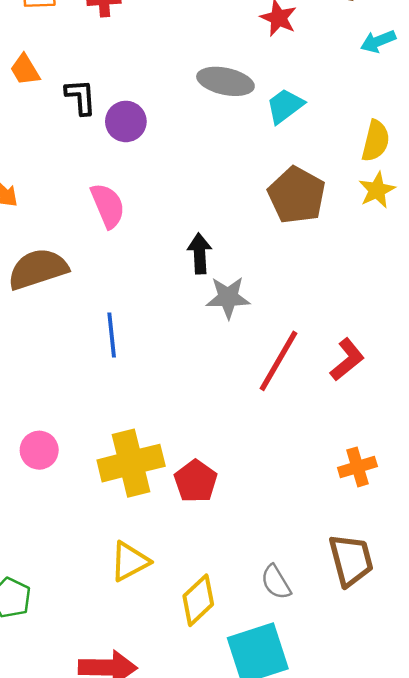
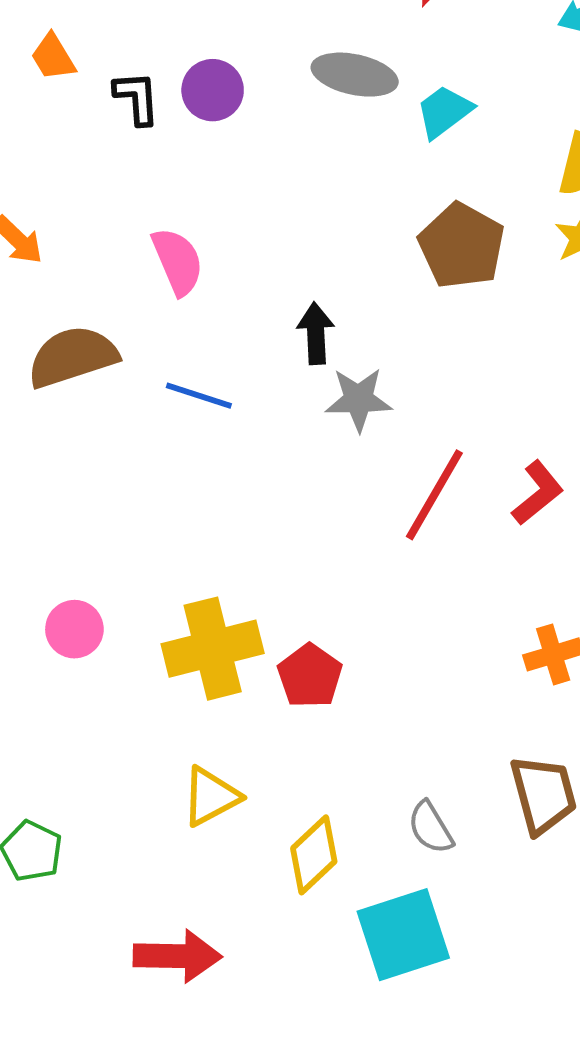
purple circle: (126, 121) -> (213, 90), moved
blue line: (112, 335) -> (199, 396), moved, turned -66

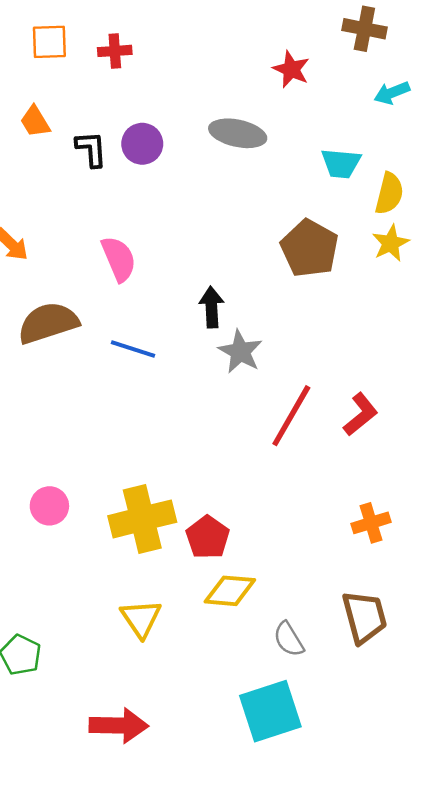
cyan trapezoid: (444, 112) -> (341, 163), moved, turned -138
gray star: (359, 400) -> (240, 352), turned 30
yellow triangle: (211, 796) -> (141, 618), turned -36
yellow diamond: (314, 855) -> (230, 591), moved, turned 48

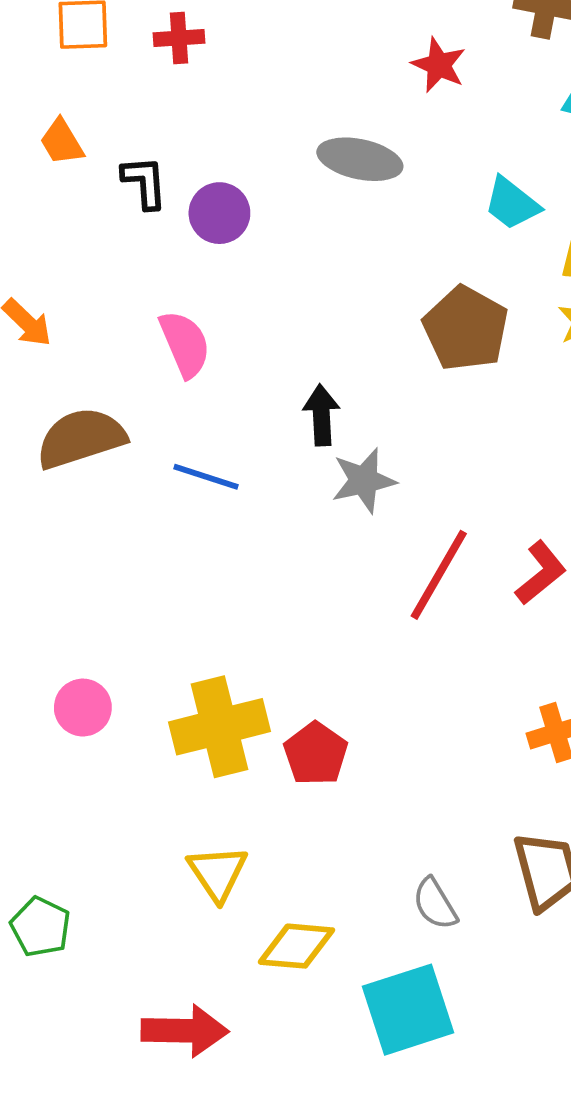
purple circle: (142, 144) -> (219, 213), moved
cyan trapezoid: (341, 163) -> (512, 203), turned 33
gray star: (240, 352) -> (364, 481), turned 30
yellow diamond: (230, 591) -> (296, 946), moved

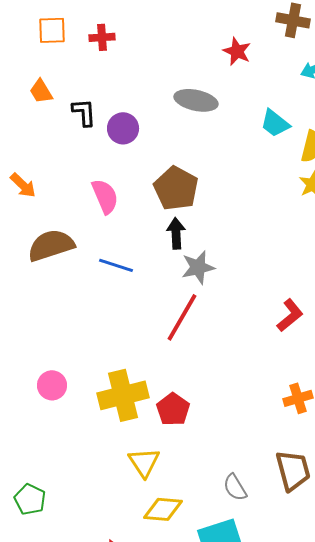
brown pentagon: (466, 329) -> (176, 188), moved
red line: (439, 575) -> (182, 317), moved
yellow triangle: (218, 873) -> (144, 462), moved

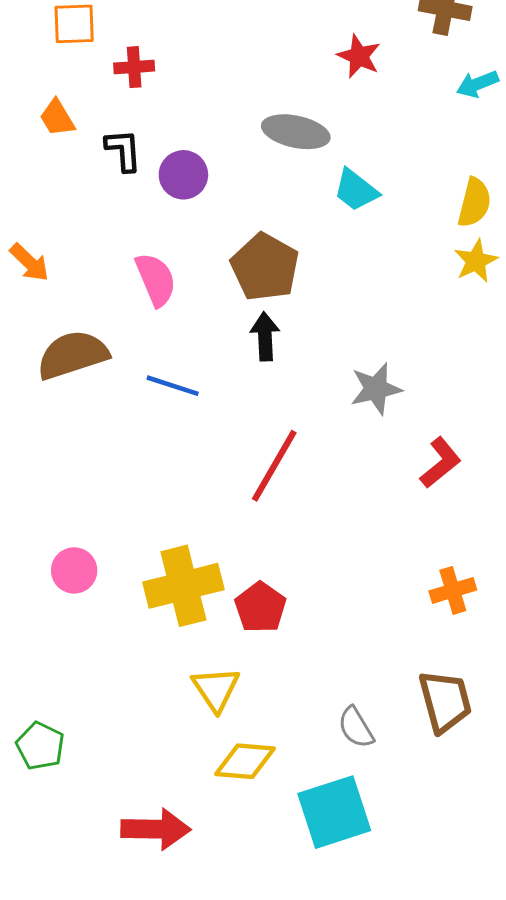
red cross: (102, 37) -> (134, 67), moved
cyan trapezoid: (275, 123) -> (356, 190), moved
gray star: (198, 267) -> (376, 389), moved

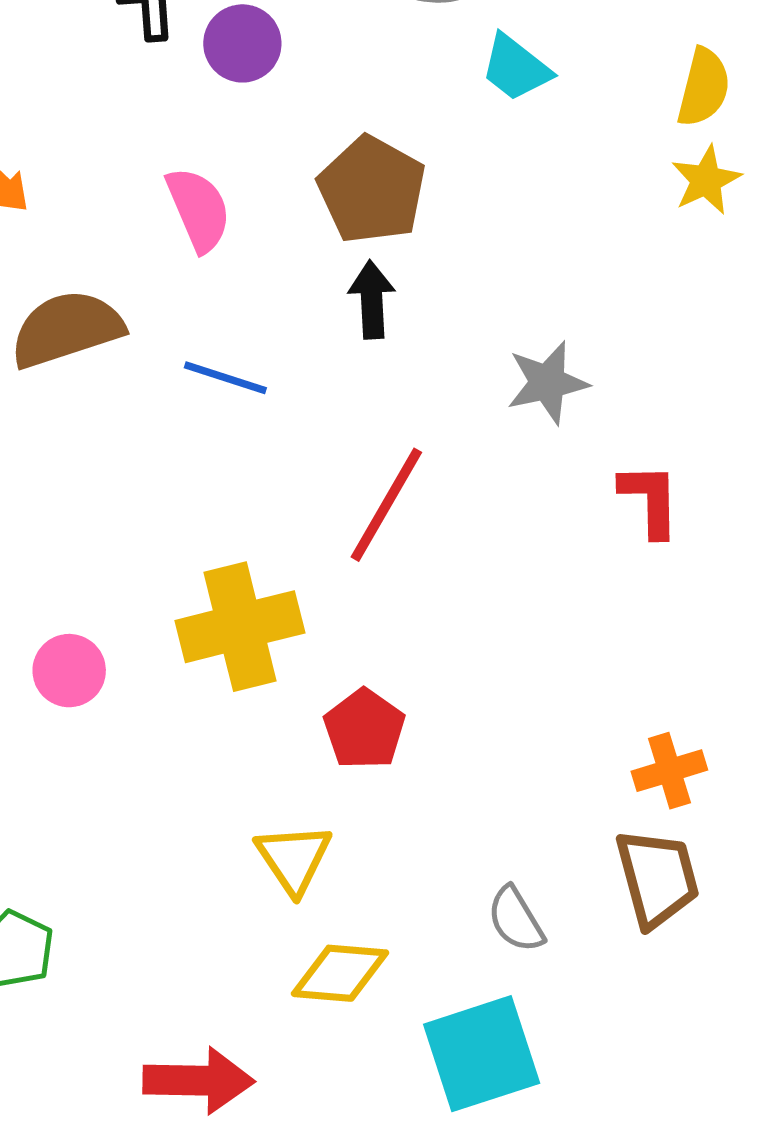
red L-shape: (440, 463) -> (650, 500), turned -52
yellow cross: (183, 586) -> (240, 627), moved
orange cross: (453, 590) -> (669, 771), moved

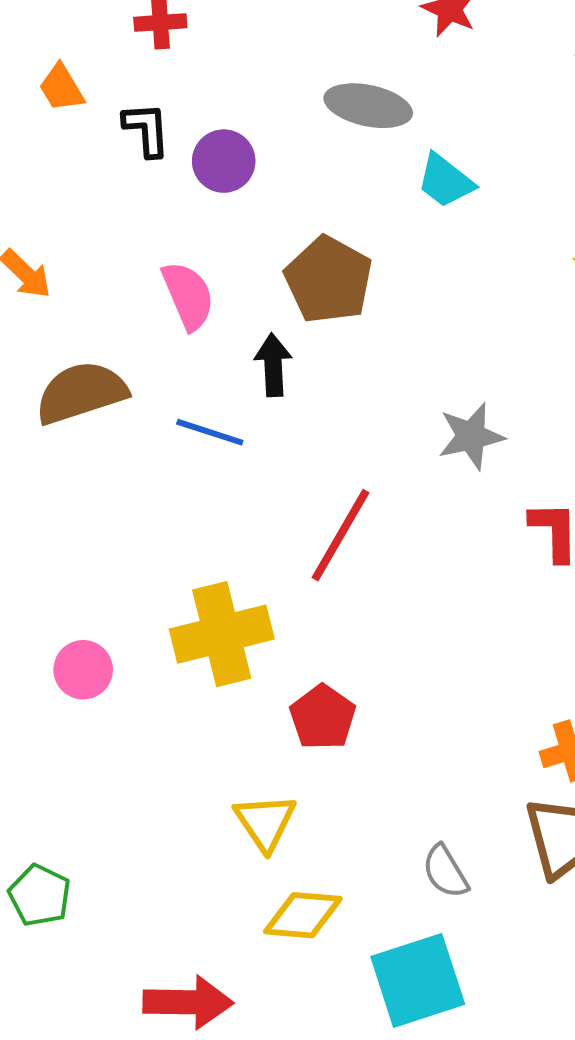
black arrow: (372, 300) -> (273, 365), moved

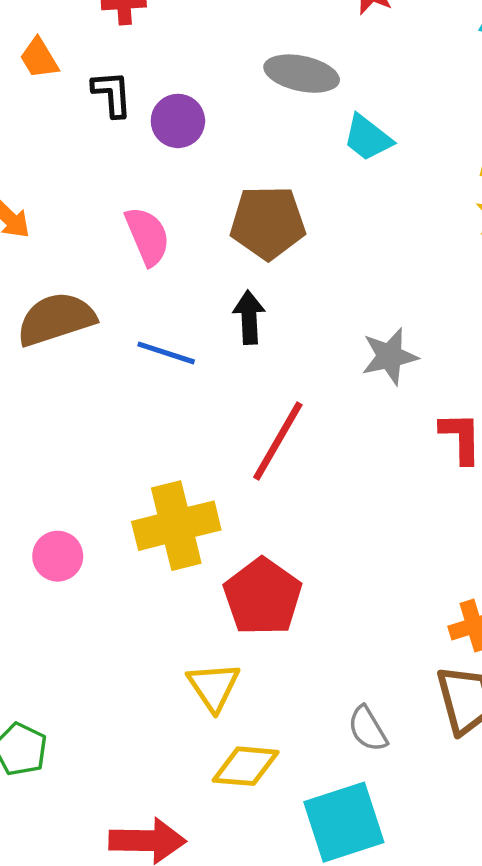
brown pentagon: (329, 280) -> (268, 223), turned -30
black arrow: (273, 365) -> (249, 317), moved
red pentagon: (323, 717) -> (263, 597), size x1.4

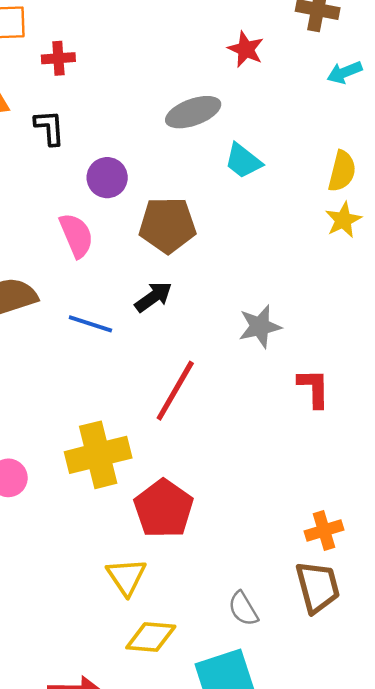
gray ellipse: (302, 74) -> (193, 112), turned -32
purple circle: (178, 121) -> (107, 178), moved
black arrow: (249, 317) -> (153, 297), turned 57

